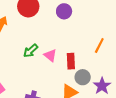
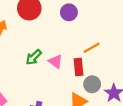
orange line: (99, 45) -> (92, 48), moved, turned 35

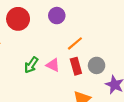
orange line: (92, 48) -> (75, 43), moved
gray circle: (92, 84) -> (97, 65), moved

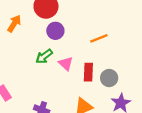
purple circle: (57, 16) -> (55, 31), moved
orange line: (75, 43) -> (99, 38), moved

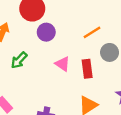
green arrow: (44, 56) -> (19, 60), moved
gray circle: (109, 78) -> (110, 52), moved

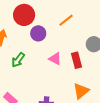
orange line: (92, 32) -> (66, 20), moved

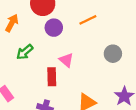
red rectangle: (77, 60) -> (52, 77), moved

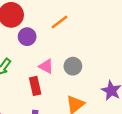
gray circle: (113, 54) -> (73, 66), moved

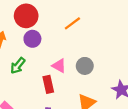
purple circle: (27, 37) -> (32, 39), moved

